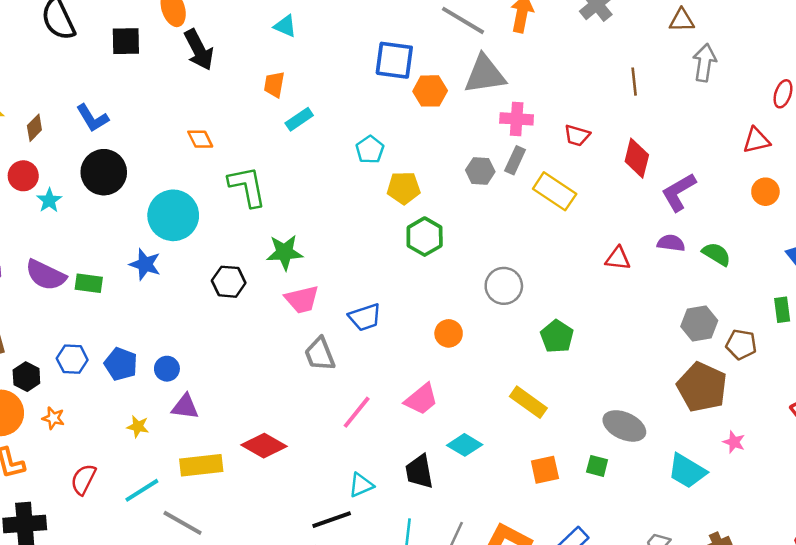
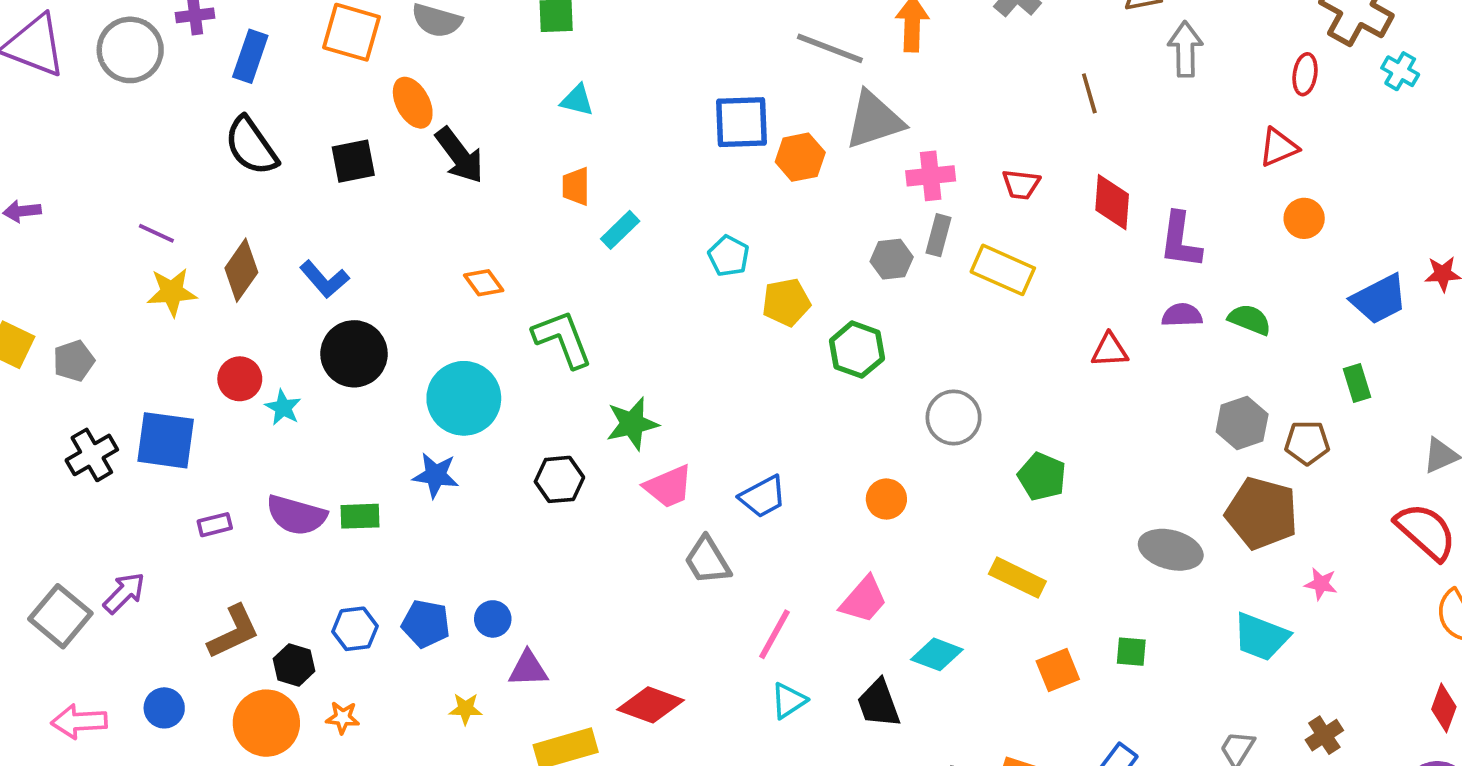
brown diamond: (34, 128) -> (241, 270), moved, size x1.5
purple L-shape: (679, 192) -> (1180, 240), turned -42
green hexagon: (425, 237) -> (857, 350), moved
gray ellipse: (624, 426) -> (1171, 550), moved
cyan triangle: (361, 485) -> (789, 701), moved

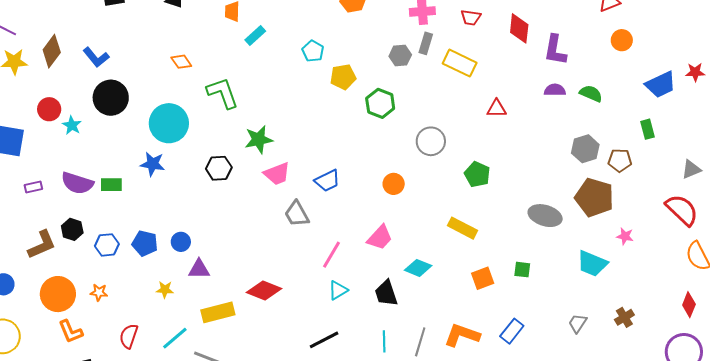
red triangle: (1110, 350) -> (497, 109), moved
black hexagon: (294, 665) -> (72, 229), moved

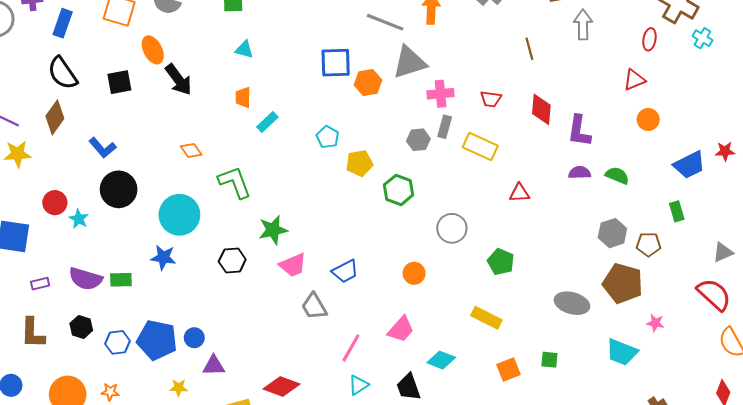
brown diamond: (52, 51) -> (55, 117), moved
blue pentagon: (145, 243) -> (157, 340), size x1.5
brown L-shape: (42, 245) -> (33, 333), moved, turned 116

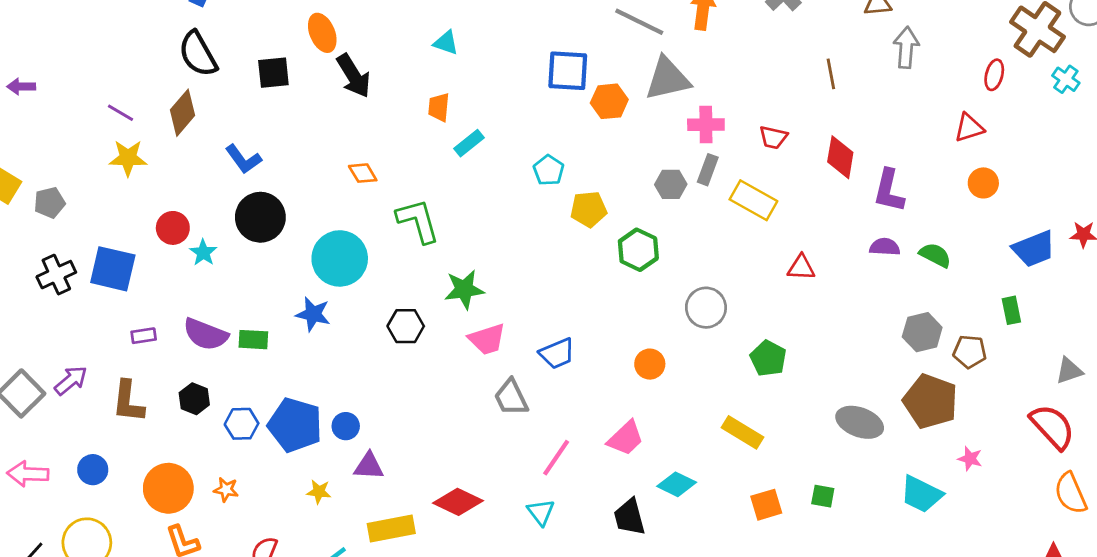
cyan triangle: (358, 385) -> (541, 512), moved, turned -40

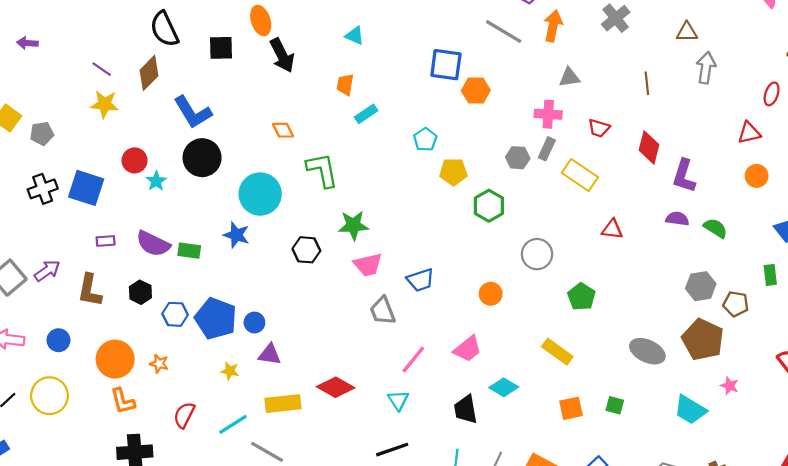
gray triangle: (668, 79) -> (569, 77), moved, size x0.6
blue L-shape: (243, 159) -> (193, 112), size x1.4

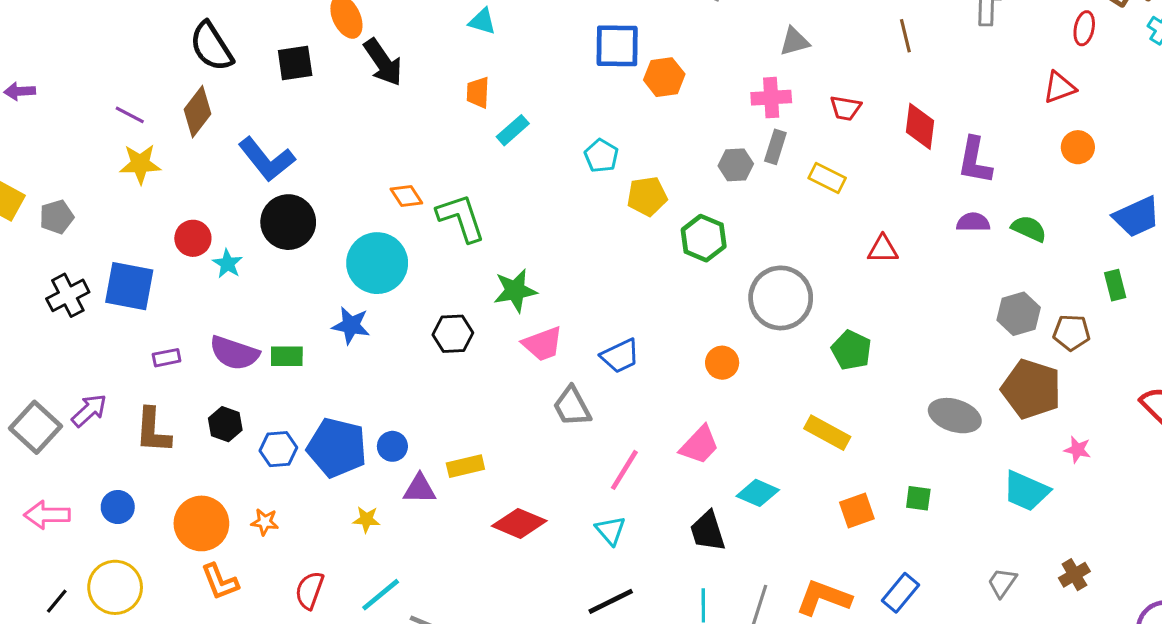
orange diamond: (283, 130) -> (406, 196), moved
yellow rectangle: (580, 175) -> (827, 178), size x0.7
gray circle: (537, 254) -> (781, 298), size x1.4
yellow rectangle: (283, 404) -> (465, 466), moved, size x0.7

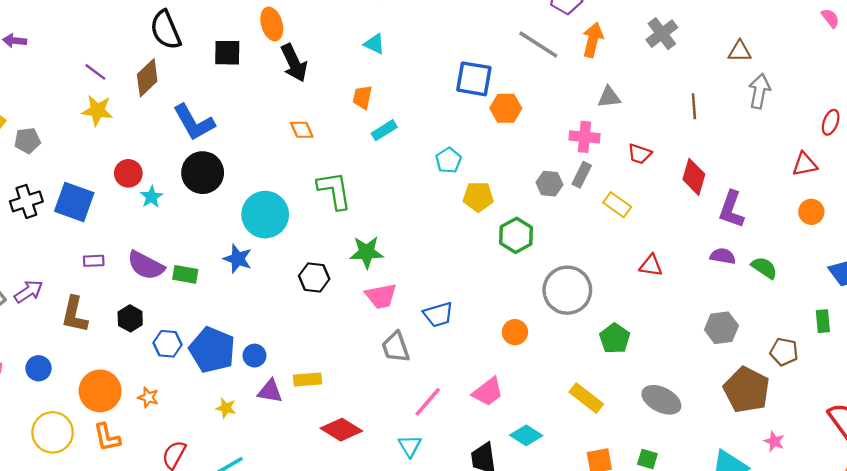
orange diamond: (406, 196) -> (302, 130), moved
gray hexagon: (1019, 314) -> (721, 328), moved
gray ellipse: (955, 416) -> (661, 400), moved
yellow circle: (115, 587) -> (53, 432), moved

